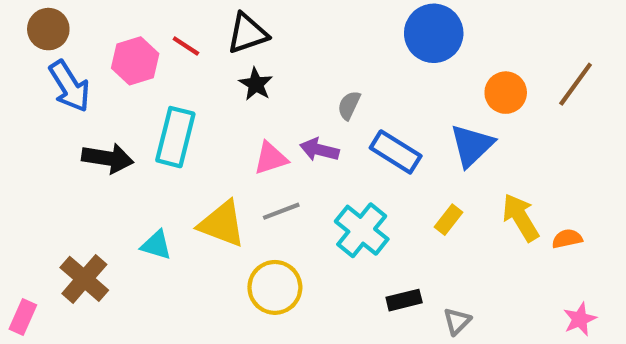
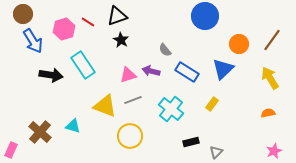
gray semicircle: (349, 105) -> (165, 50), turned -64
cyan rectangle: (175, 137) -> (83, 65), turned -48
yellow arrow: (521, 218) -> (270, 78), moved
cyan triangle: (156, 245) -> (73, 126), moved

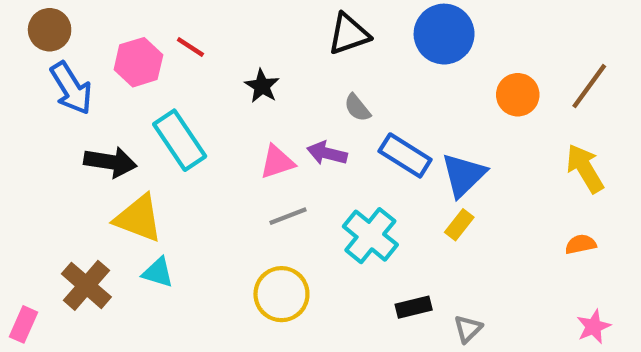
black triangle: (117, 16) -> (349, 34), moved
blue triangle: (223, 69) -> (464, 175), moved
yellow triangle: (105, 106) -> (138, 218), moved

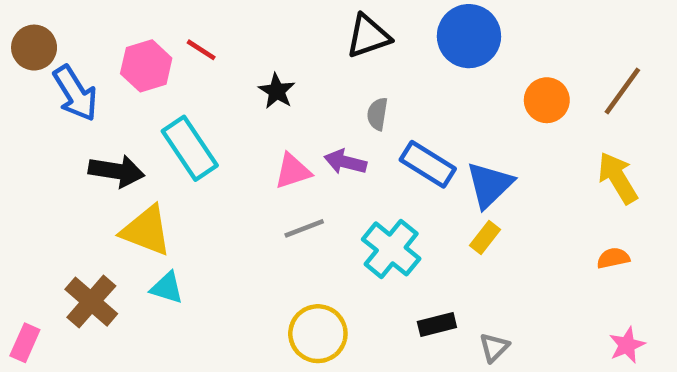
brown circle: (50, 30) -> (34, 48), moved
gray semicircle: (357, 108) -> (377, 114), turned 48
yellow circle: (281, 294) -> (318, 334), moved

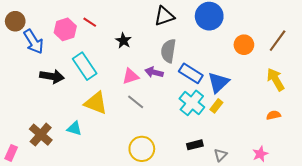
gray semicircle: (377, 114) -> (168, 51), size x1.6
gray line: (304, 228) -> (136, 102), turned 60
yellow triangle: (146, 231) -> (96, 103), moved
cyan cross: (391, 249) -> (192, 103), moved
pink star: (627, 345) -> (260, 154), moved

